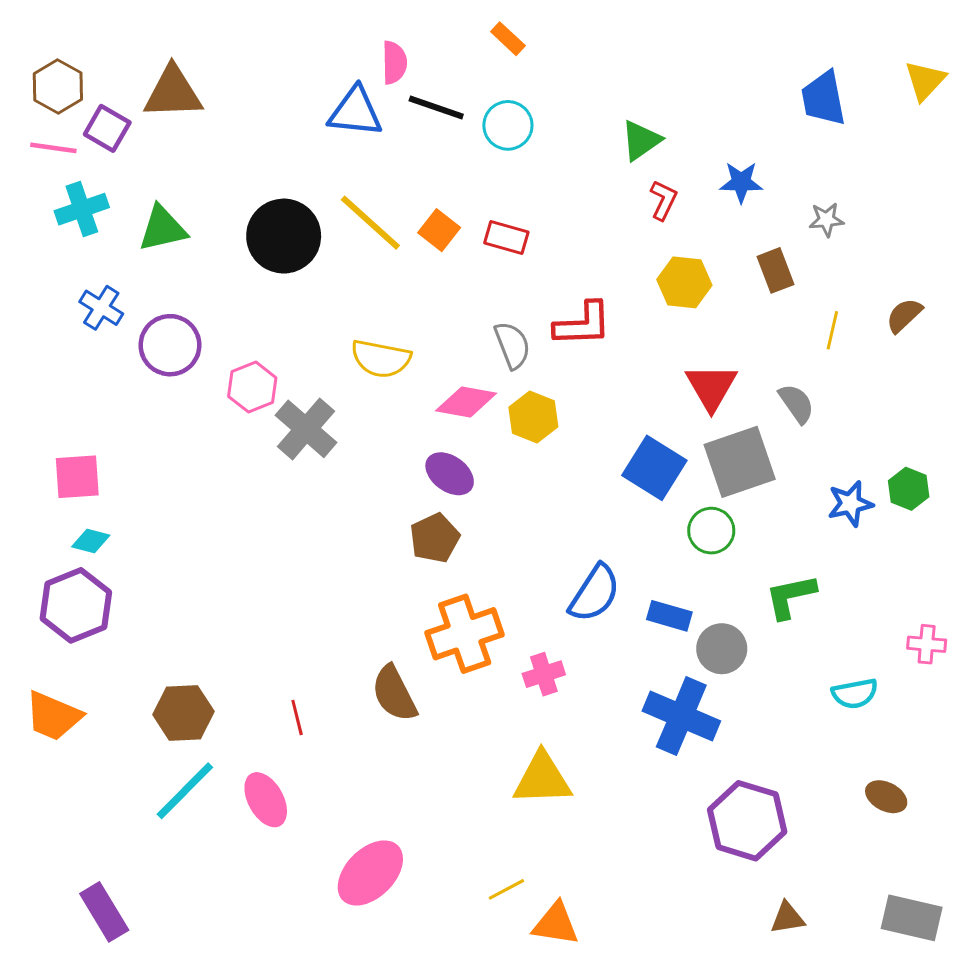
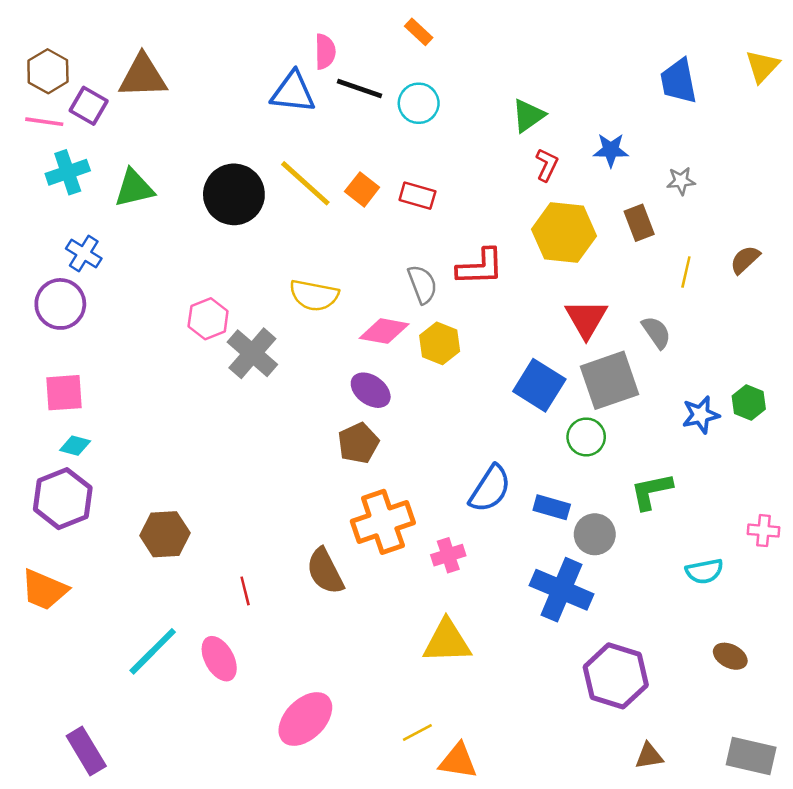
yellow hexagon: (684, 282) -> (564, 233), size x1.4
purple circle: (170, 345) -> (60, 304), moved
brown hexagon: (183, 713) -> (165, 534), moved

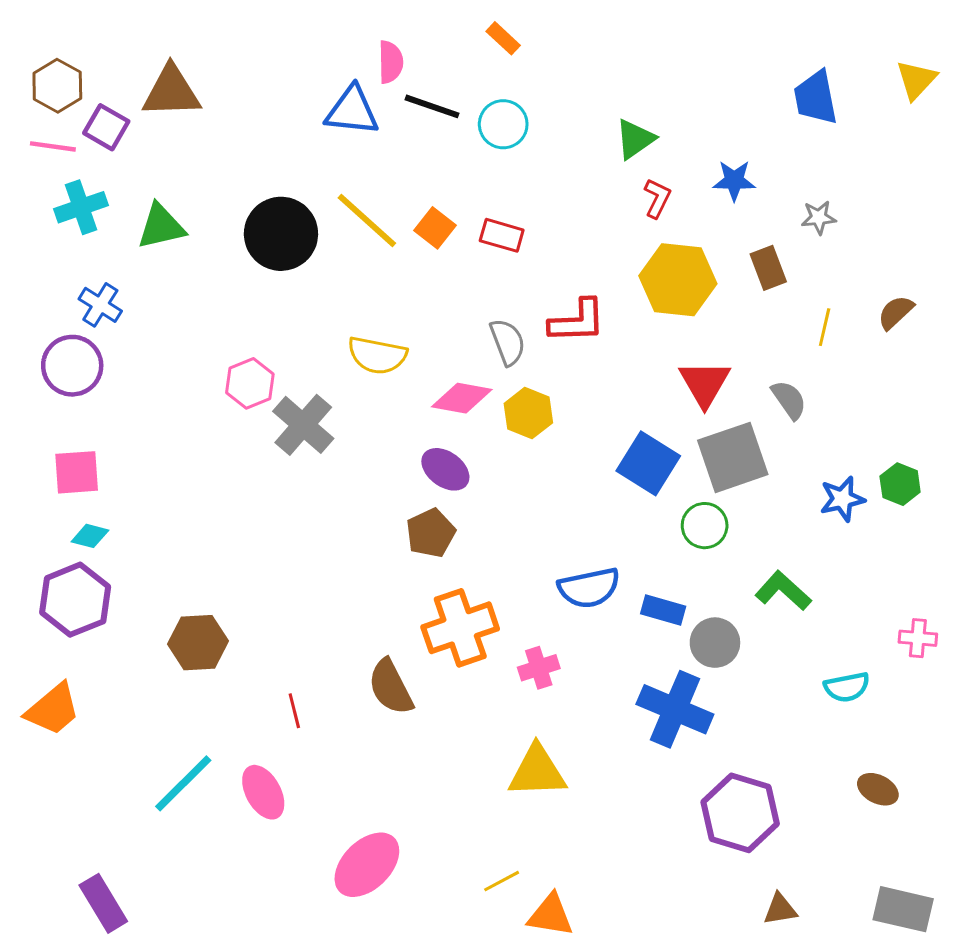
blue semicircle: (490, 489) -> (589, 588), turned 45
green L-shape: (651, 491) -> (783, 591), turned 54
orange trapezoid: (44, 590) -> (53, 709), turned -63

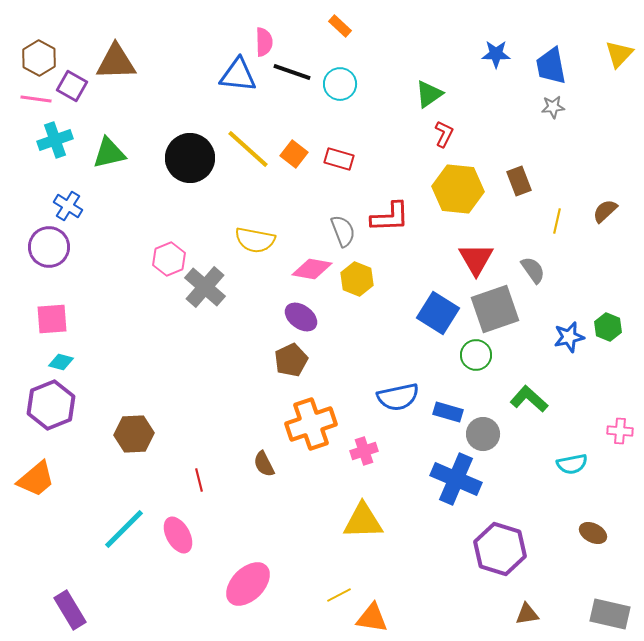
blue star: (734, 181) -> (496, 54), moved
gray star: (819, 218) -> (553, 107), moved
brown semicircle: (391, 687) -> (264, 464), size x0.7

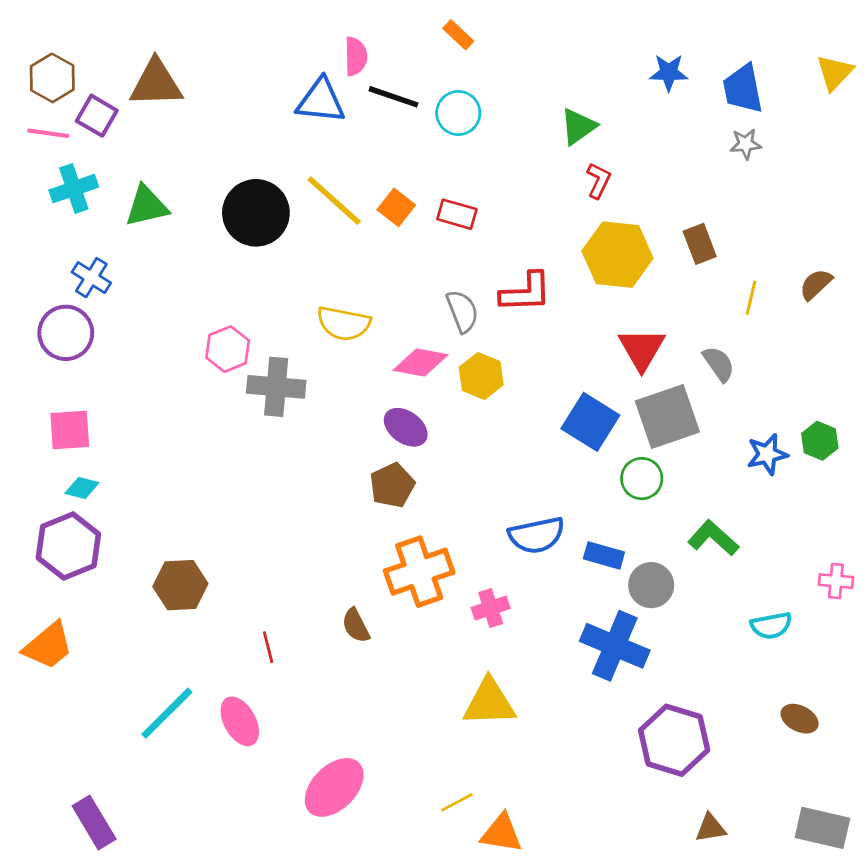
gray cross: (205, 287) -> (276, 387), turned -36

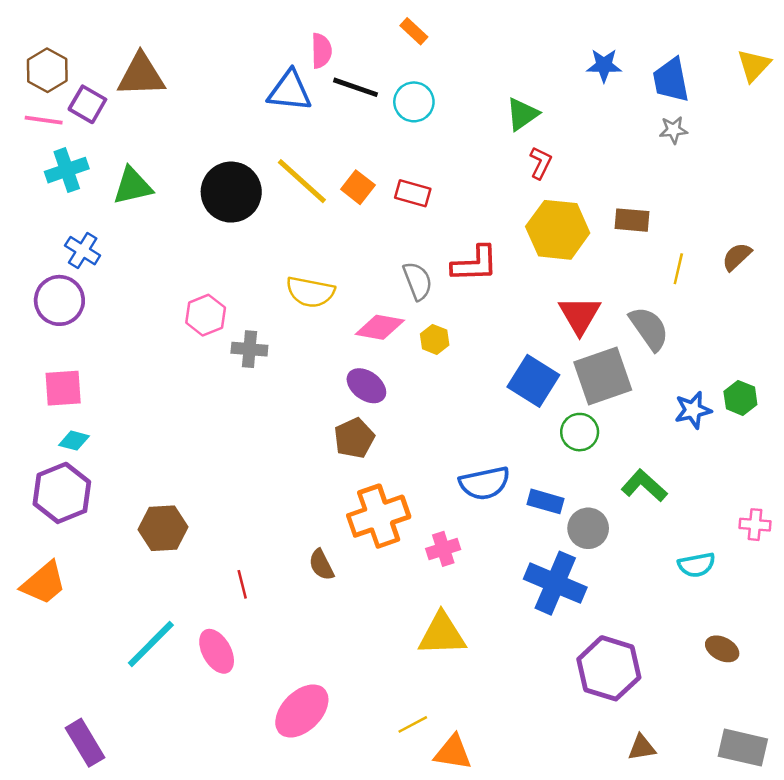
brown rectangle: (700, 244) -> (632, 220), turned -64
gray semicircle: (719, 364) -> (649, 328), size x1.4
yellow hexagon: (481, 376) -> (435, 339), size x0.7
gray cross: (276, 387) -> (249, 349), size x0.7

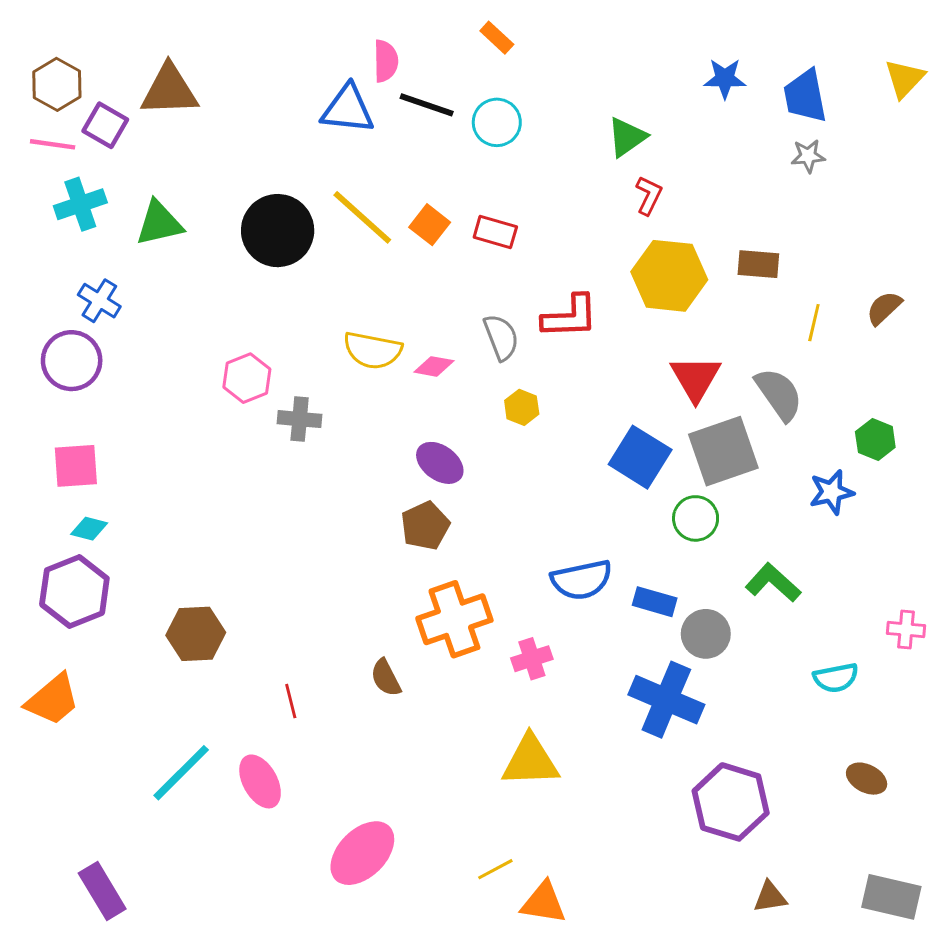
pink diamond: (380, 327) -> (434, 366), moved, size x0.7
green hexagon: (740, 398) -> (875, 440), moved

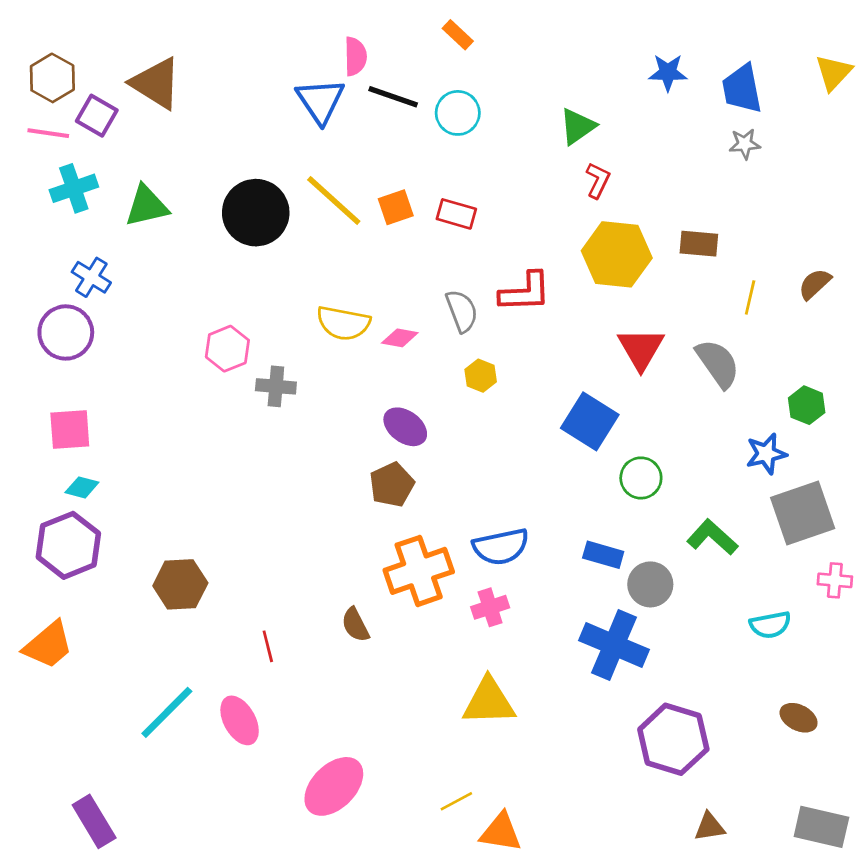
brown triangle: (169, 90) -> (156, 83), turned 34
blue triangle: (348, 109) -> (320, 101), turned 50
orange square: (430, 225) -> (396, 207), turned 33
gray square: (723, 451) -> (803, 513), moved
blue semicircle: (582, 580) -> (501, 547), moved

